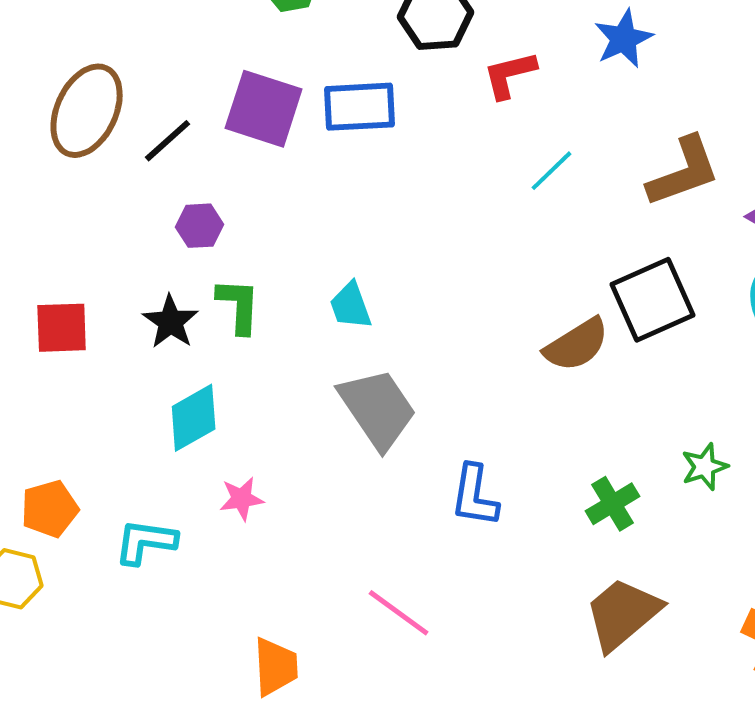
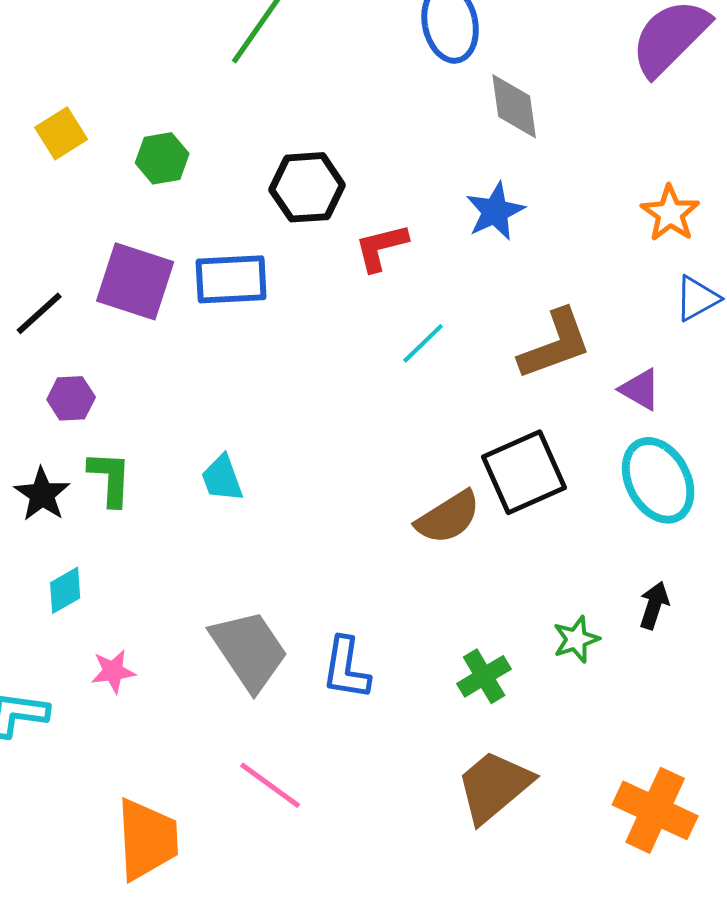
gray trapezoid: (378, 409) -> (249, 650), moved
cyan diamond: (194, 418) -> (65, 590), size x0.7
orange trapezoid: (276, 667) -> (147, 839), size x1.4

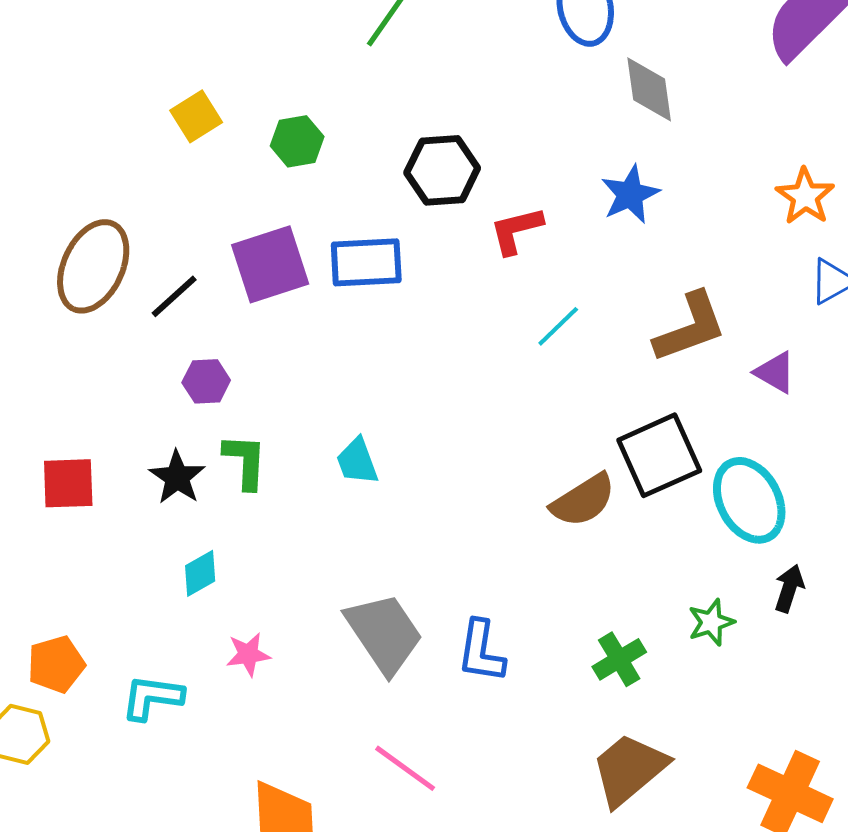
purple square: (135, 281) -> (270, 264), turned -36
cyan ellipse: (658, 480) -> (749, 500), moved

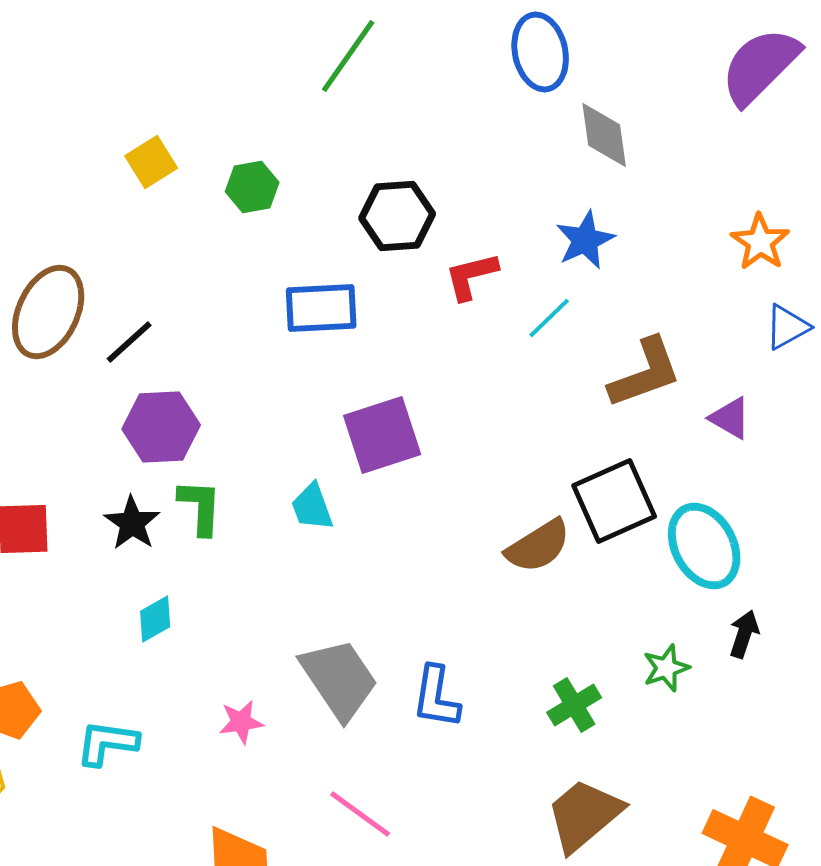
purple square: (270, 264) -> (382, 435), moved
cyan line: (558, 326) -> (549, 318), moved
purple hexagon: (206, 381) -> (161, 427), size x1.6
pink star: (248, 654) -> (241, 722), moved

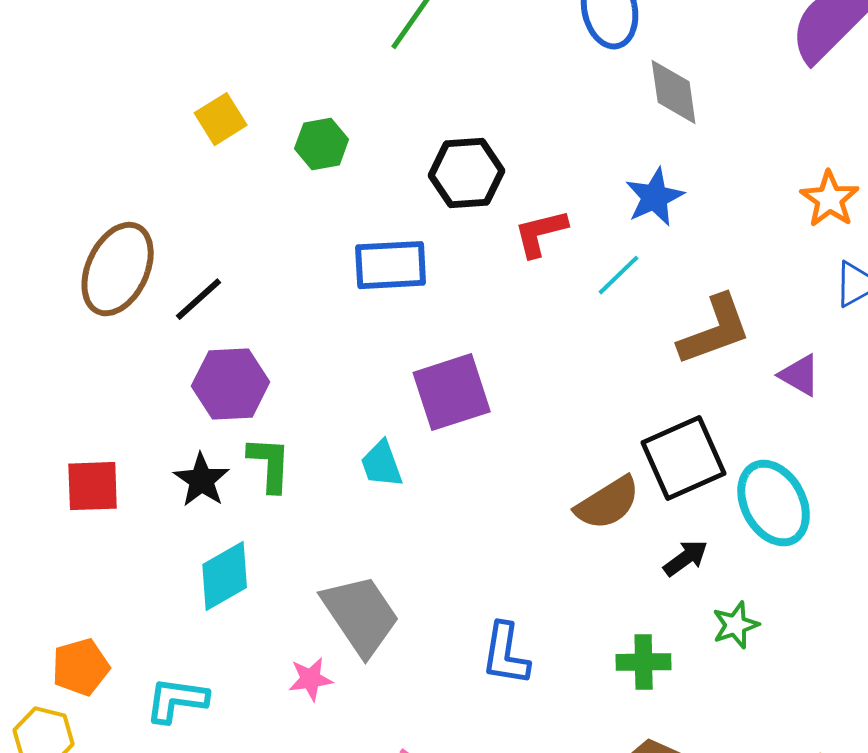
cyan diamond: (155, 619) -> (225, 576), size x1.5
black arrow: (744, 634) -> (686, 558), moved, turned 36
gray trapezoid: (339, 679) -> (361, 615), moved
green cross: (574, 705) -> (644, 662), turned 30

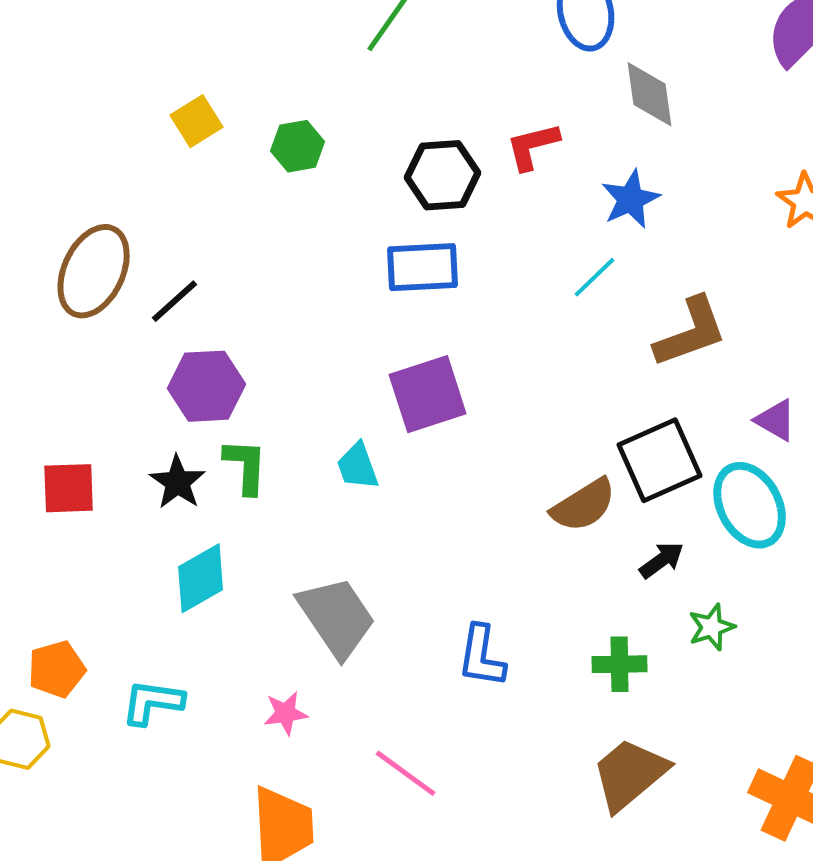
red L-shape: (541, 233) -> (533, 146), moved
blue rectangle: (391, 265) -> (423, 267), moved
purple triangle: (800, 375) -> (776, 420), moved
pink star: (311, 679) -> (286, 713), moved

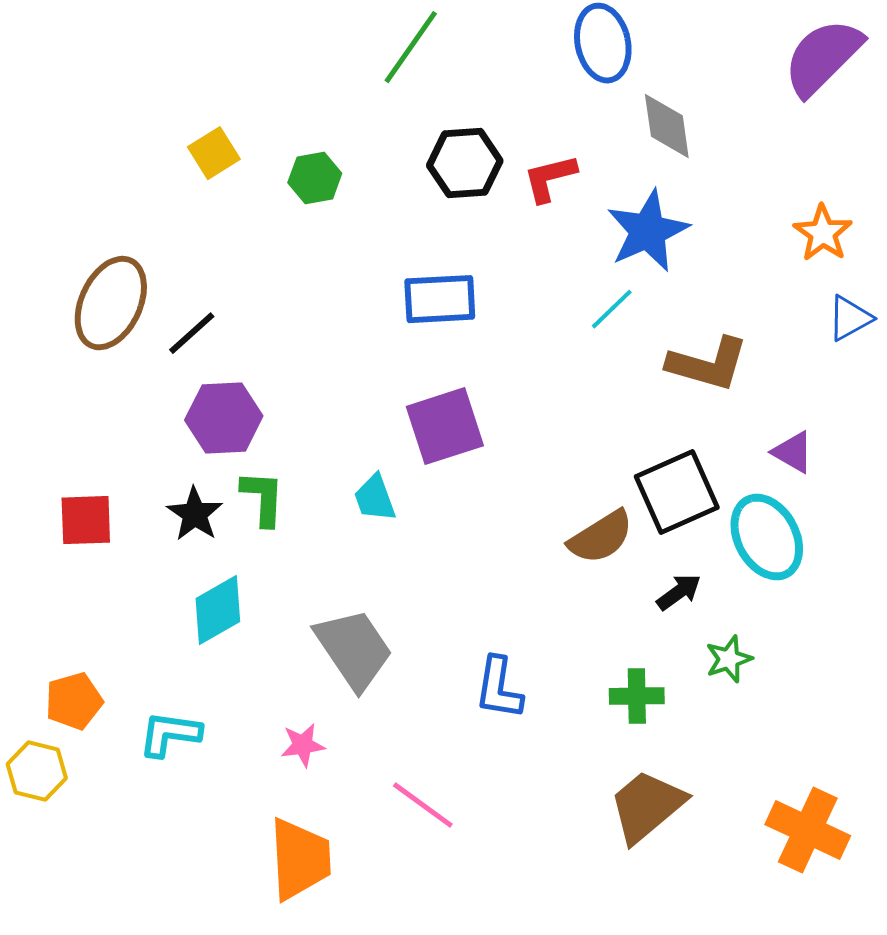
black hexagon: (443, 175) -> (465, 163), moved
blue star: (631, 199) -> (648, 231), size x1.4
brown L-shape: (691, 332) -> (708, 364), turned 36

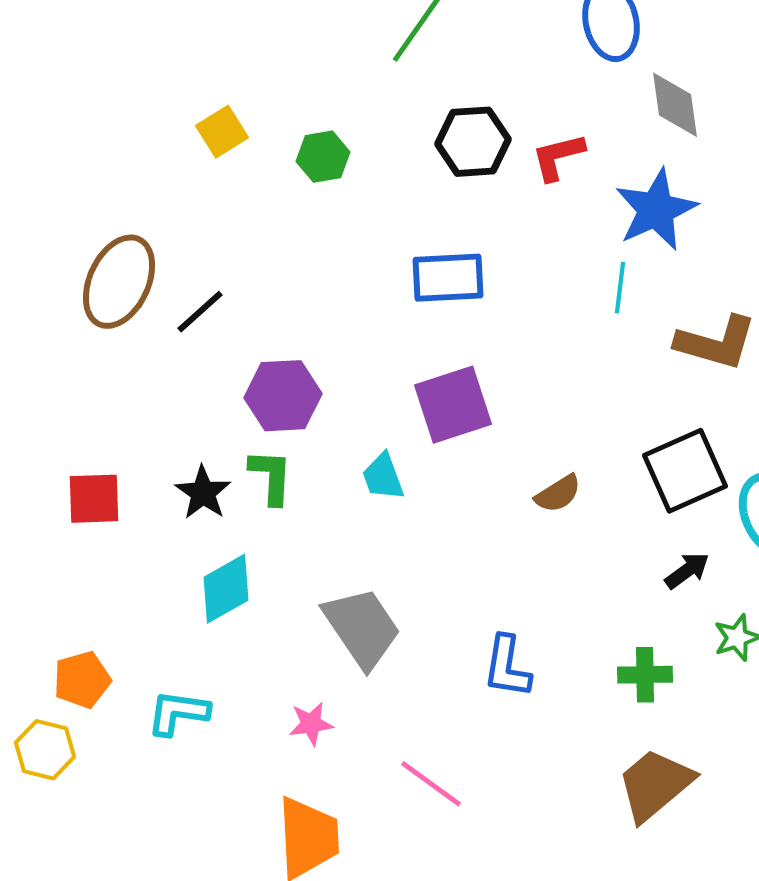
cyan line: (612, 309) -> (620, 288), turned -39
purple hexagon: (224, 418) -> (283, 396), moved
brown semicircle: (601, 537) -> (558, 494), moved, size x0.7

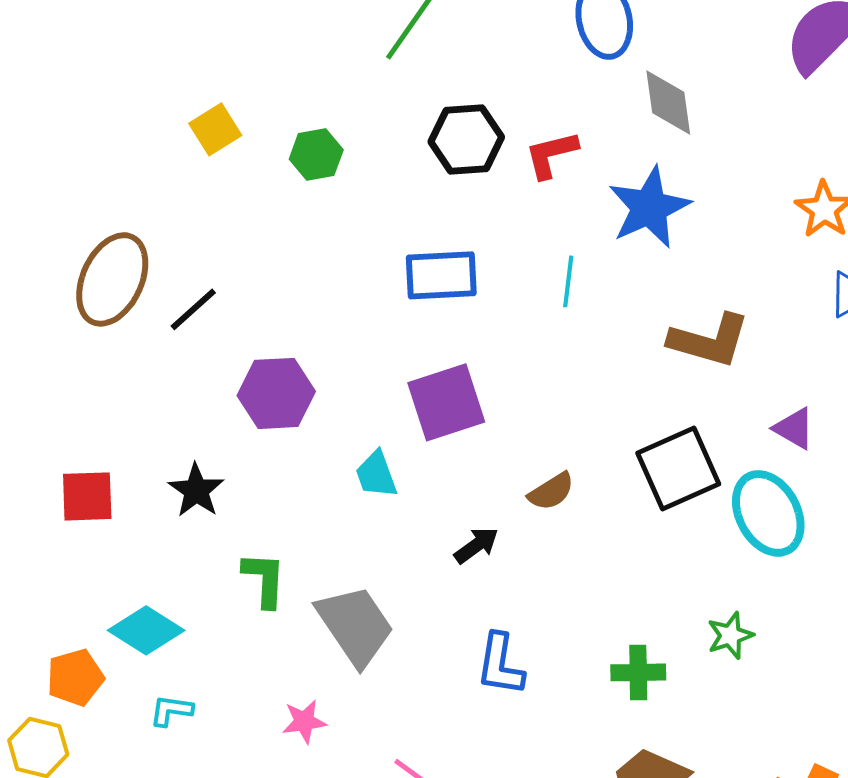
cyan line: (620, 288) -> (568, 281), moved
green L-shape: (271, 477) -> (264, 579), moved
black arrow: (687, 571) -> (476, 545), moved
cyan diamond: (226, 589) -> (146, 630), moved, turned 62
cyan L-shape: (178, 713) -> (171, 710), size x0.7

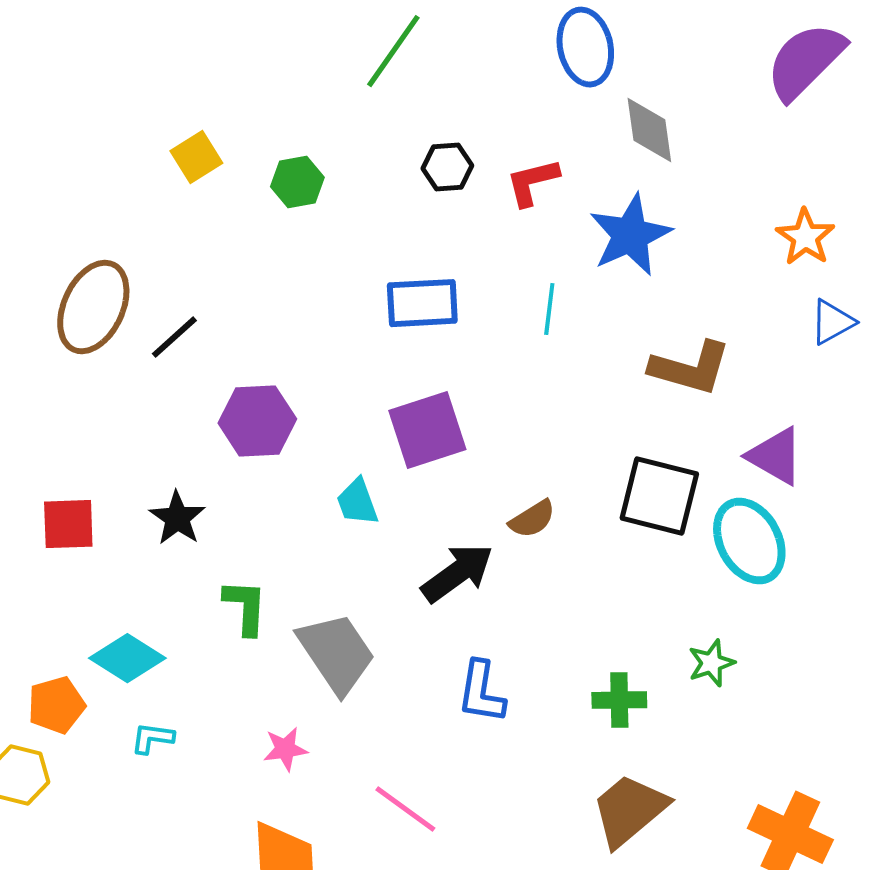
black hexagon: (466, 139) -> (447, 167), size x0.7
purple triangle: (794, 428) -> (775, 456), size x1.4
black square: (678, 468) -> (659, 496), turned 38
black arrow: (476, 545) -> (457, 573), size x1.6

